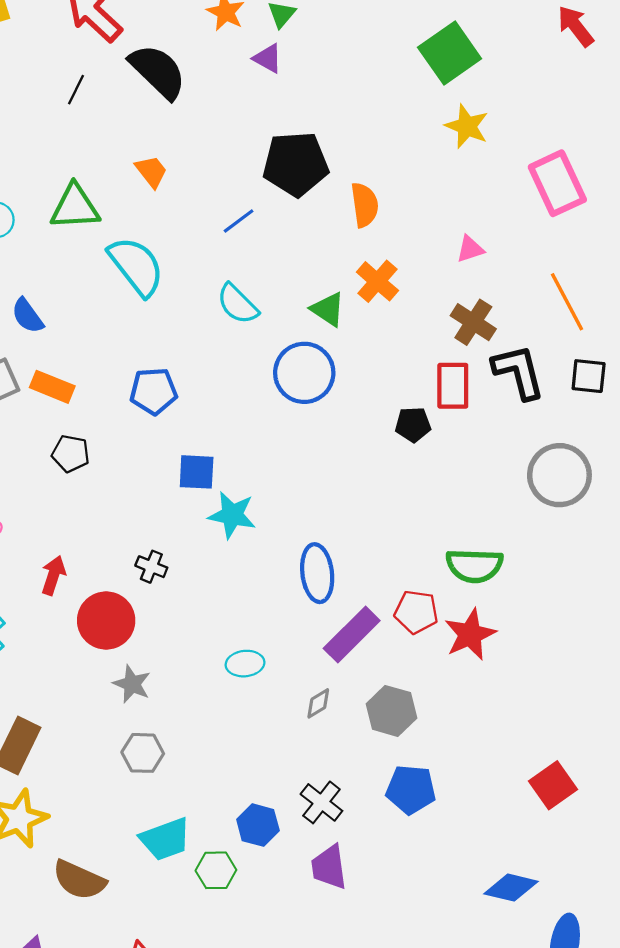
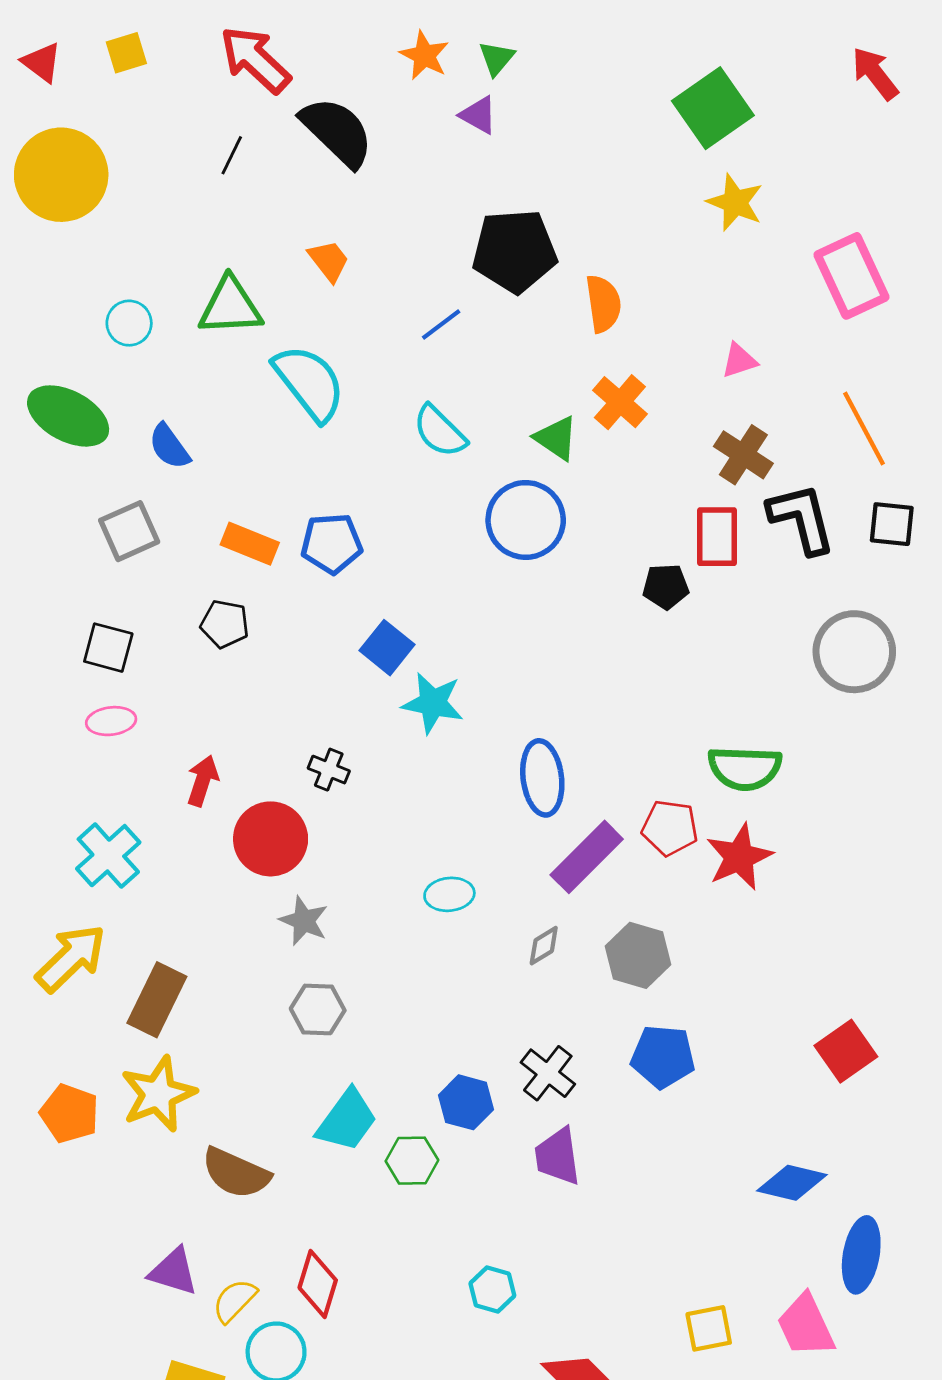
orange rectangle: (52, 387) -> (250, 544), moved
blue square: (197, 472) -> (387, 648), turned 36
cyan trapezoid: (165, 839) -> (347, 1120), turned -34

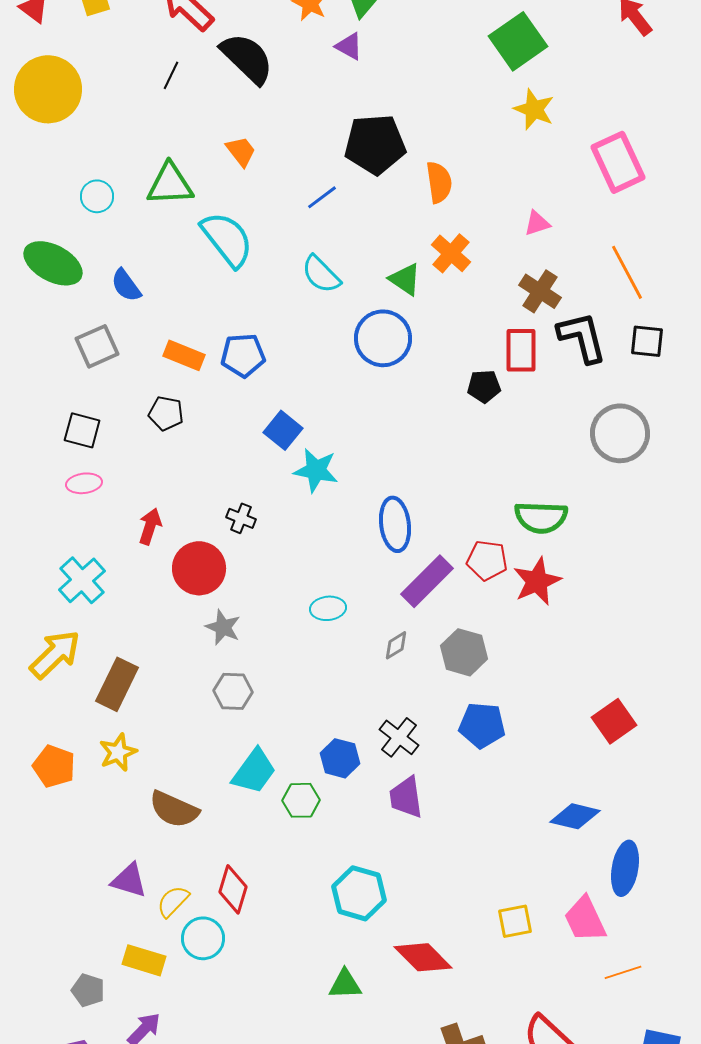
yellow star: (158, 1094) -> (118, 752), size x0.7
cyan hexagon: (492, 1290) -> (359, 893), size x1.6

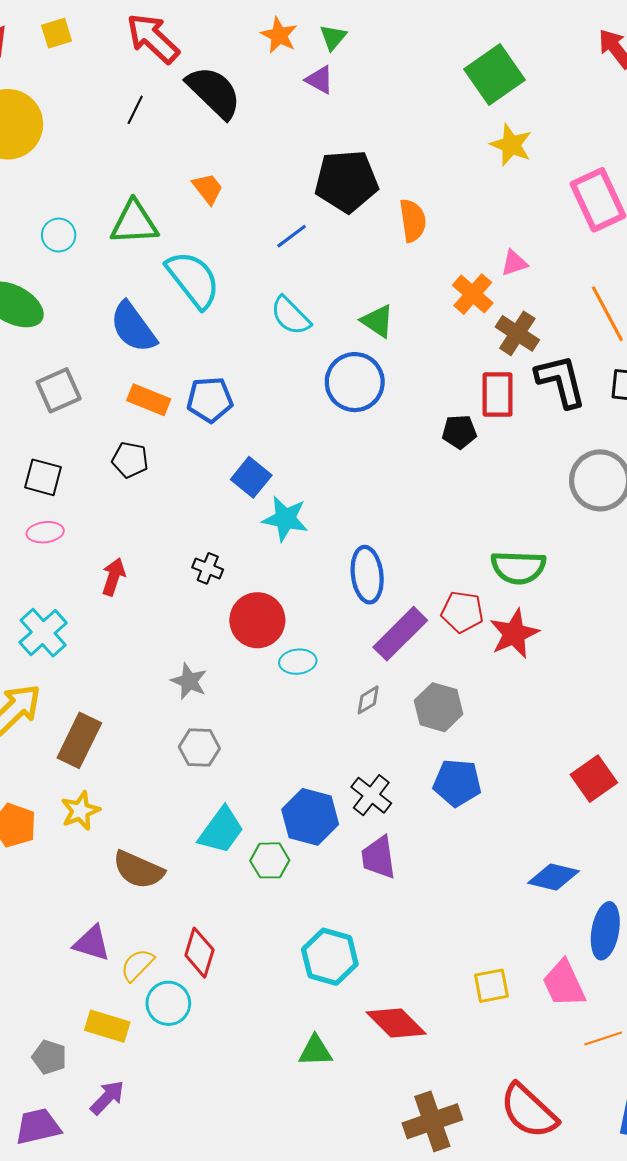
orange cross: (451, 253) -> (473, 294), moved
blue semicircle: (126, 285) -> (133, 327), moved, size x1.5
red circle: (199, 568) -> (257, 620), moved
blue hexagon: (340, 758) -> (310, 817), size x1.4

